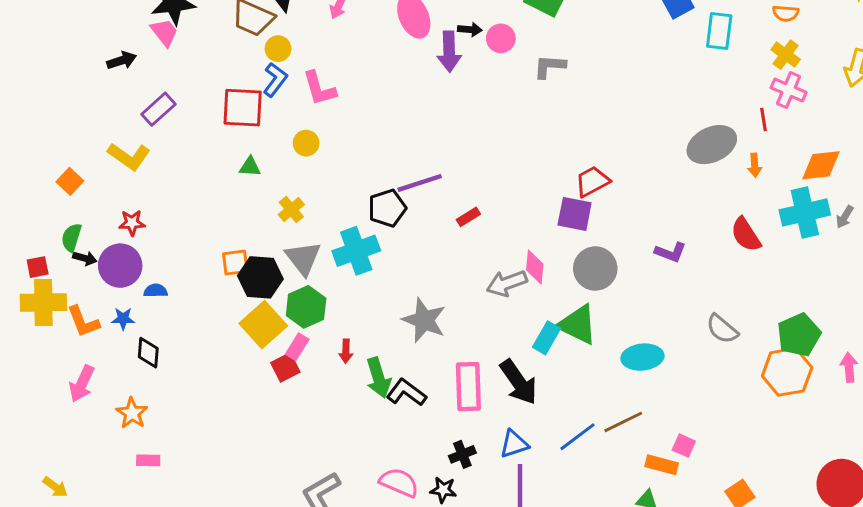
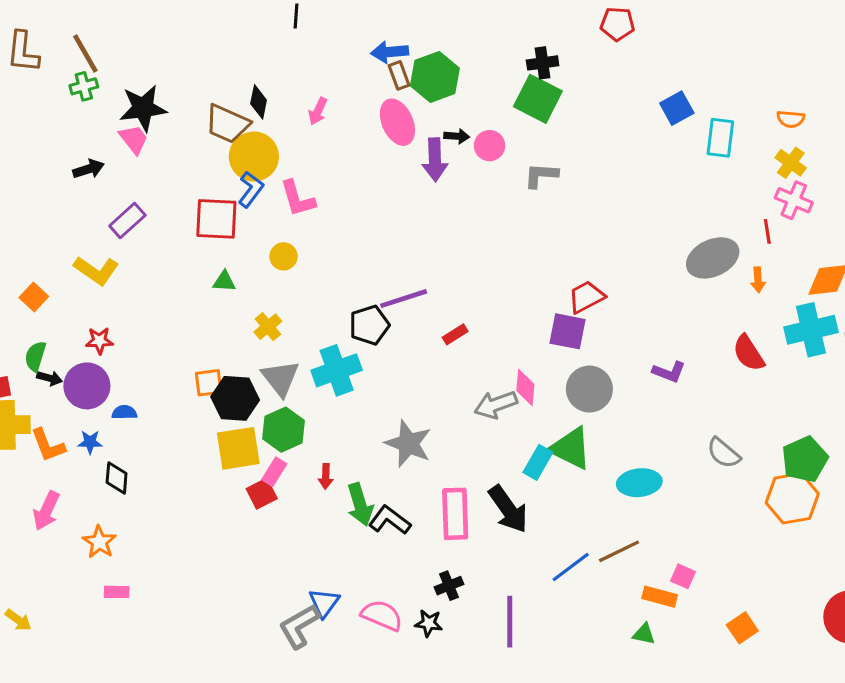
yellow circle: (278, 49) -> (254, 157), size x1.8
yellow square: (263, 325) -> (238, 448), turned 33
blue triangle: (514, 444) -> (324, 603), moved, turned -36

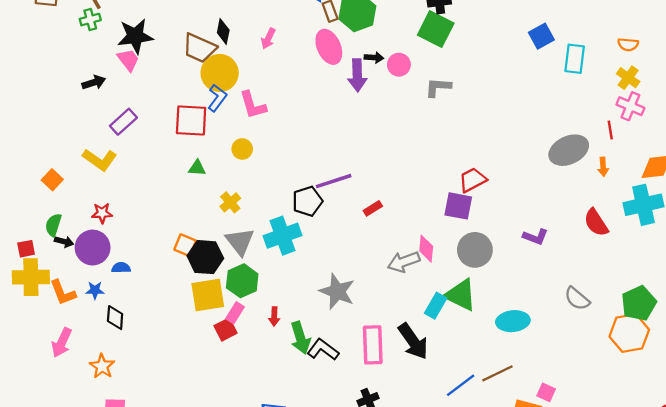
orange square: (209, 383) -> (185, 245), turned 30

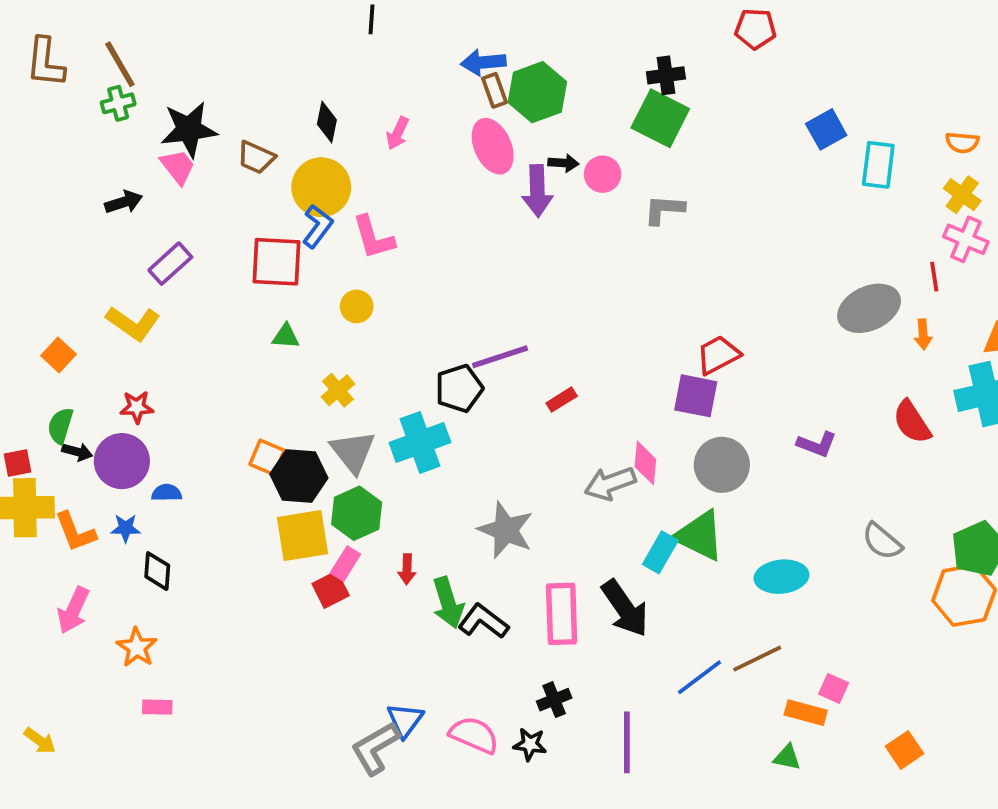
brown trapezoid: (199, 48) -> (256, 157), moved, size x0.7

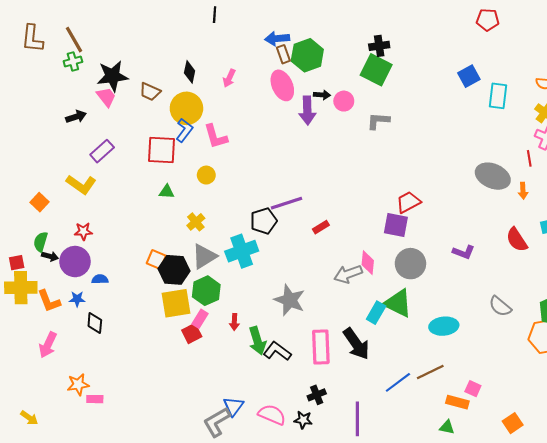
red pentagon: (755, 29) -> (488, 20), moved
gray ellipse: (869, 308) -> (493, 176), turned 48
gray triangle: (353, 452) -> (204, 256), turned 36
orange star: (137, 647) -> (78, 384), moved, turned 30

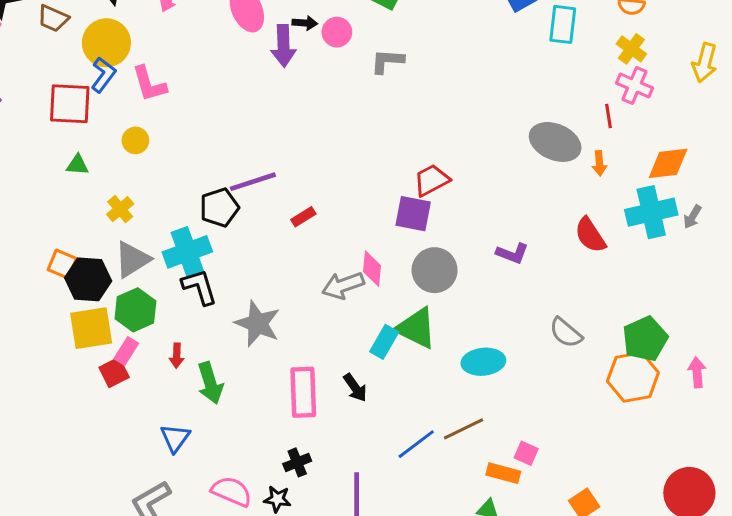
black arrow: (356, 344) -> (355, 388), size x0.6
black L-shape: (277, 351) -> (200, 287), moved, turned 36
blue triangle: (233, 406) -> (175, 438), moved

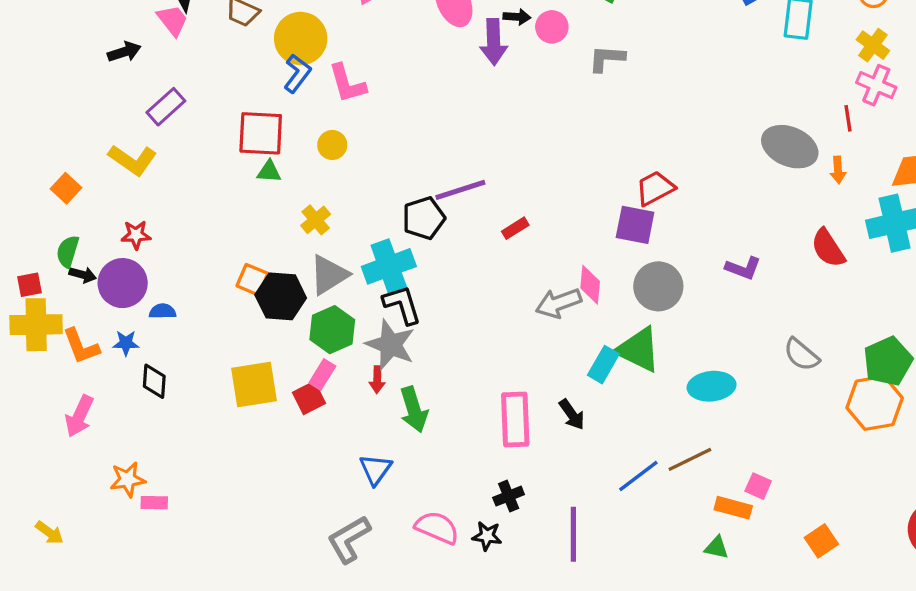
red square: (70, 104) -> (261, 133), moved
gray star: (258, 324) -> (390, 345), moved
yellow square: (91, 328) -> (254, 385), moved

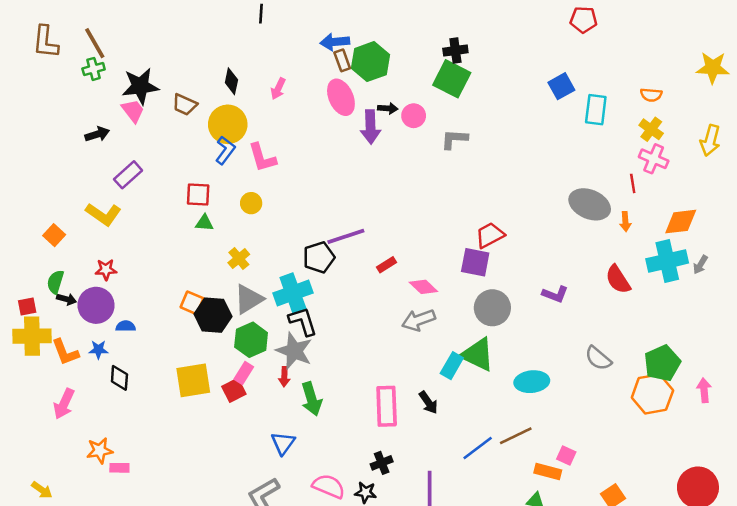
red square: (261, 133) -> (198, 195), size x0.7
pink diamond: (590, 285) -> (423, 287), moved, turned -52

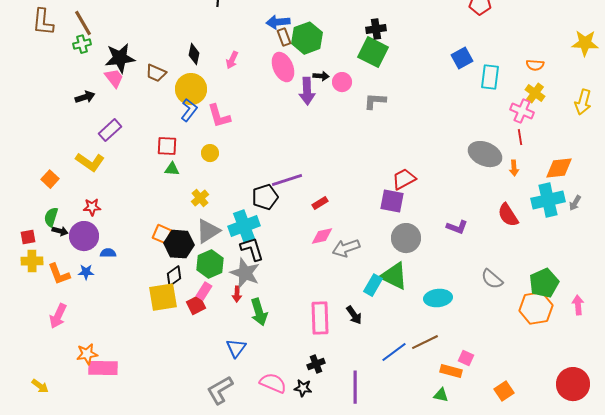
pink cross: (654, 159) -> (522, 111), moved
pink diamond: (423, 287) -> (322, 236), moved, turned -55
yellow cross: (32, 336) -> (32, 261), size x0.7
black diamond: (119, 378) -> (174, 276), moved, turned 50
pink rectangle: (119, 468) -> (103, 368), size x1.8

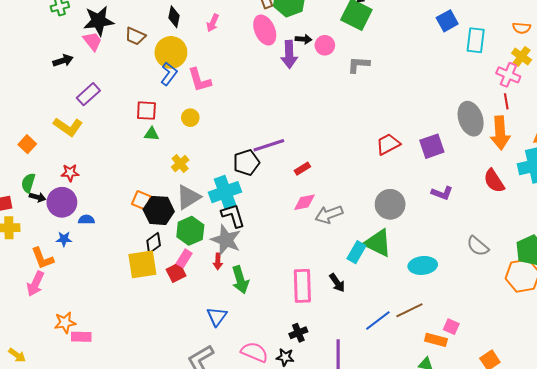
gray ellipse: (485, 154) -> (471, 119), turned 48
orange arrow: (514, 168) -> (500, 133), size x2.0
purple square: (392, 201) -> (432, 146), moved, turned -30
orange L-shape: (59, 274) -> (43, 258), moved
pink rectangle: (103, 368) -> (81, 337), size x0.7

